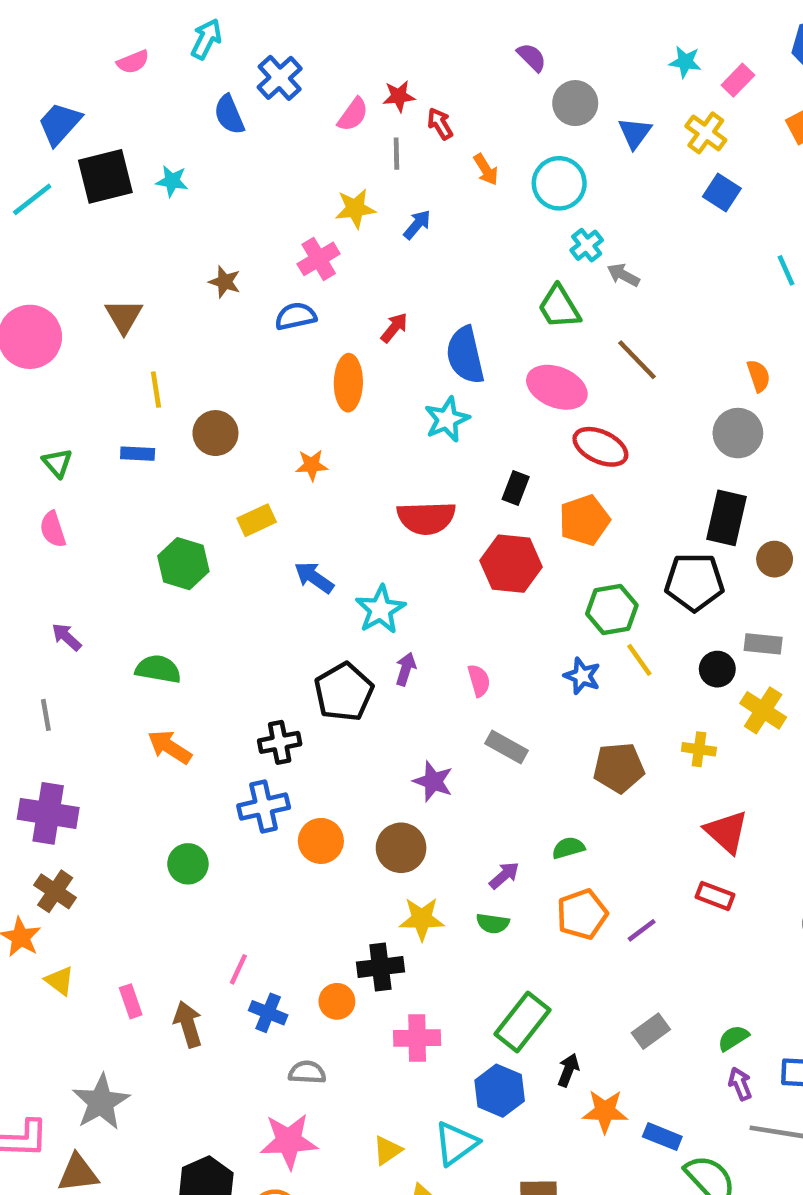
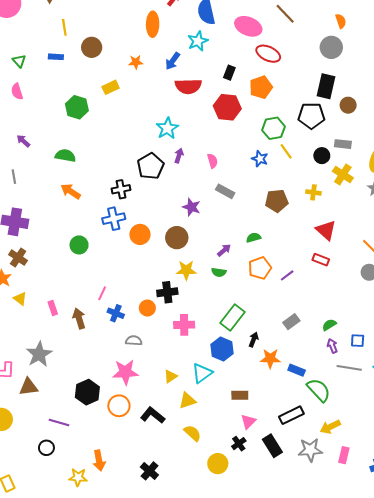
blue arrow: (314, 577) -> (173, 61), moved, turned -90

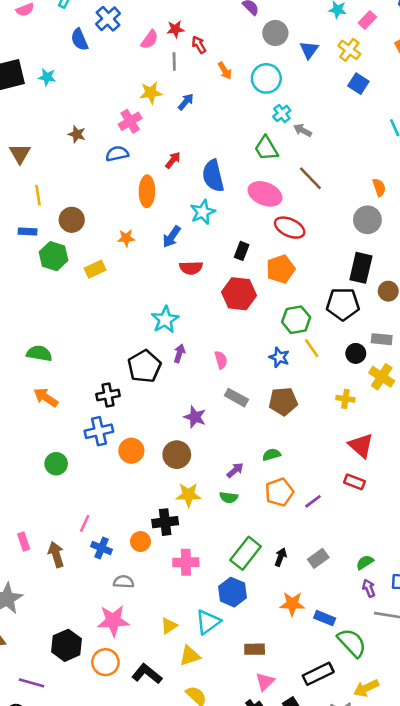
red semicircle: (188, 86) -> (191, 268), size x0.7
green hexagon: (77, 107) -> (54, 256), moved
brown pentagon: (277, 201) -> (283, 401), moved
black arrow: (254, 340) -> (281, 557), moved

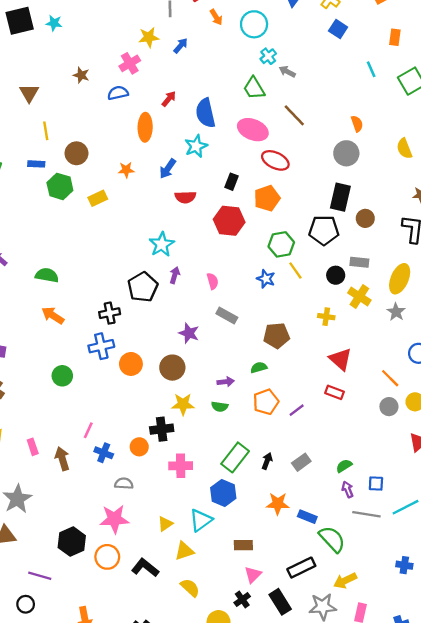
brown pentagon: (283, 401) -> (277, 336), moved
purple arrow: (235, 470) -> (226, 382), turned 35

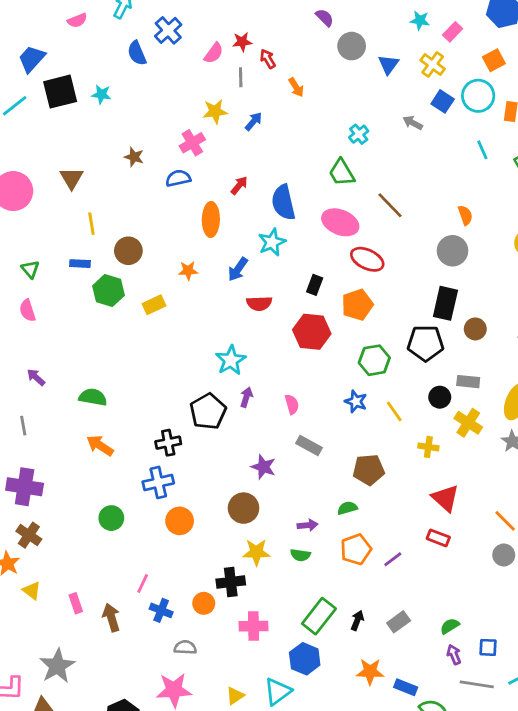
cyan circle: (254, 24) -> (478, 96), moved
gray arrow: (287, 72) -> (413, 123), moved
yellow line: (295, 270) -> (394, 411), moved
orange circle: (131, 364) -> (180, 521), moved

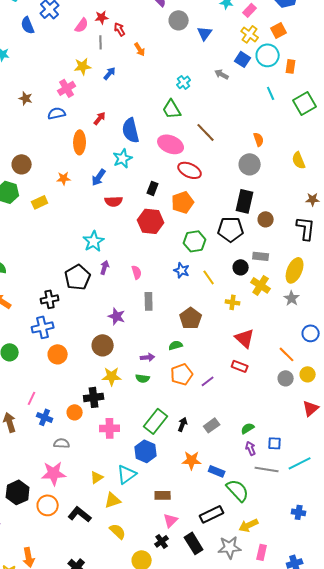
yellow cross: (433, 65) -> (250, 34), moved
gray rectangle: (309, 446) -> (149, 301), turned 60
brown pentagon: (369, 470) -> (191, 318), turned -30

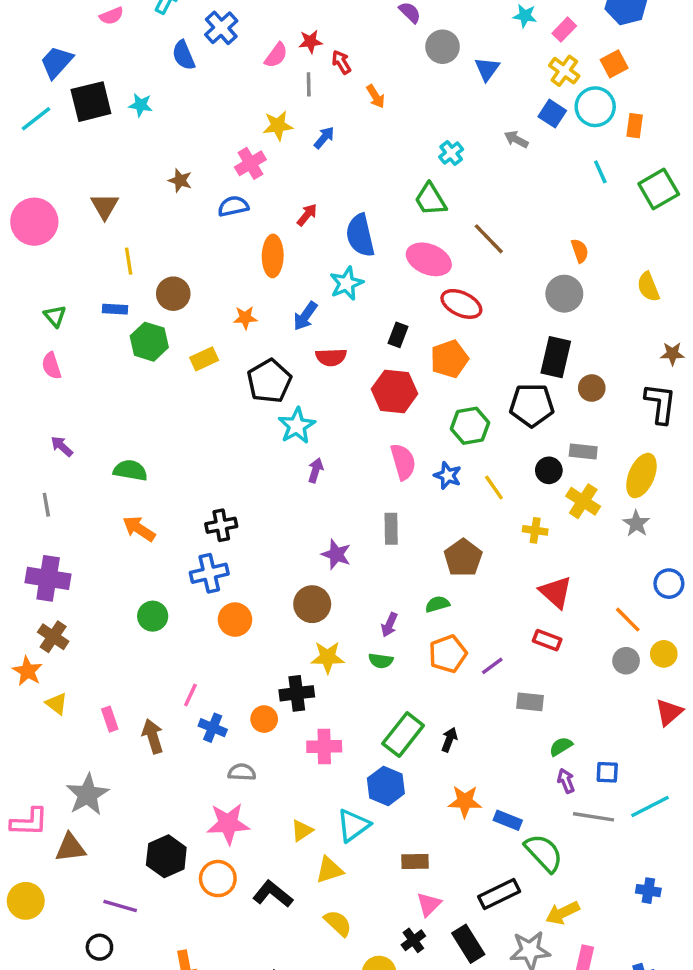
pink semicircle: (137, 272) -> (403, 462), moved, size x1.5
black pentagon: (78, 277) -> (269, 381), moved
purple arrow: (148, 357) -> (389, 625), turned 120
gray rectangle: (212, 425) -> (530, 702), moved, turned 42

